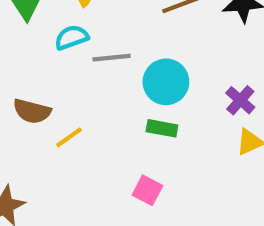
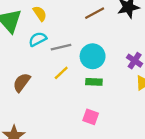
brown semicircle: (32, 111) -> (22, 82), turned 120
yellow line: (69, 137) -> (61, 73), moved

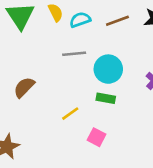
cyan semicircle: (38, 39) -> (80, 20), moved
yellow line: (61, 73) -> (70, 114), moved

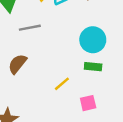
gray line: (74, 54) -> (30, 28), moved
pink square: (97, 137) -> (88, 103), turned -35

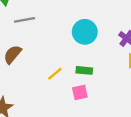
green rectangle: (93, 67) -> (84, 70), moved

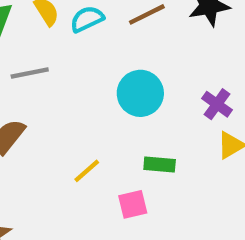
green rectangle: (84, 70) -> (160, 164), moved

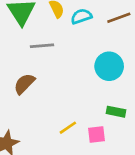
yellow line: (87, 171) -> (68, 128), moved

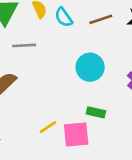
cyan semicircle: (81, 16) -> (64, 17), turned -108
pink square: (97, 135) -> (76, 134), size x1.5

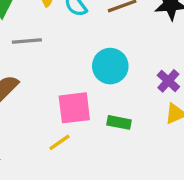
pink square: (76, 134) -> (74, 108), moved

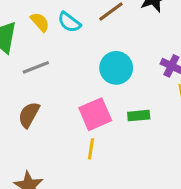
yellow line: (59, 142) -> (91, 149), turned -30

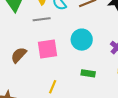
gray line: (36, 67) -> (42, 19), moved
pink square: (95, 114) -> (48, 49), moved

